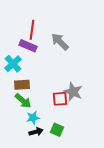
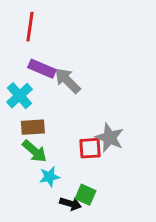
red line: (32, 30) -> (30, 27), moved
gray arrow: (60, 42) -> (67, 81), moved
black arrow: (36, 132) -> (70, 204), moved, turned 32

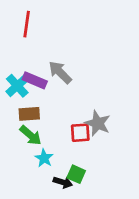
purple rectangle: (42, 69) -> (35, 80), moved
cyan star: (49, 177) -> (44, 158), turned -30

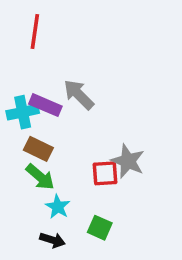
cyan cross: (17, 86) -> (23, 112), turned 30
brown rectangle: (29, 114) -> (38, 149), turned 30
black arrow: (63, 182) -> (52, 240), moved

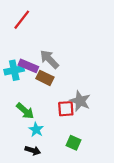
red line: (35, 31) -> (22, 20), turned 30
brown rectangle: (38, 149) -> (45, 78), moved
green square: (100, 228) -> (73, 143), moved

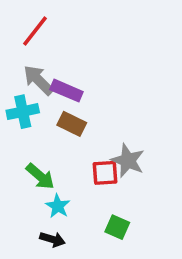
gray arrow: (49, 59) -> (38, 80), moved
purple rectangle: (28, 66) -> (66, 91), moved

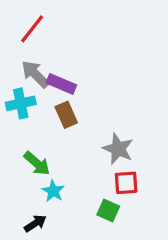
brown rectangle: (72, 124) -> (66, 115), turned 40
red square: (105, 173) -> (126, 183), moved
black arrow: (52, 239) -> (35, 223), moved, turned -50

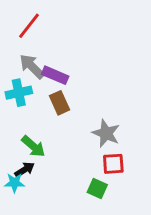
cyan star: (53, 191) -> (14, 183), moved, turned -30
black arrow: (35, 223) -> (25, 170), moved

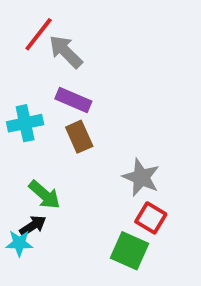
gray arrow: (32, 66) -> (66, 52), moved
red square: (113, 164) -> (151, 218), turned 35
green square: (97, 189) -> (130, 251), size x1.4

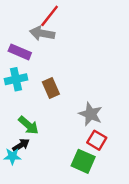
red line: (39, 34) -> (50, 16), moved
gray arrow: (66, 52) -> (42, 33), turned -35
purple rectangle: (73, 100) -> (20, 52), moved

